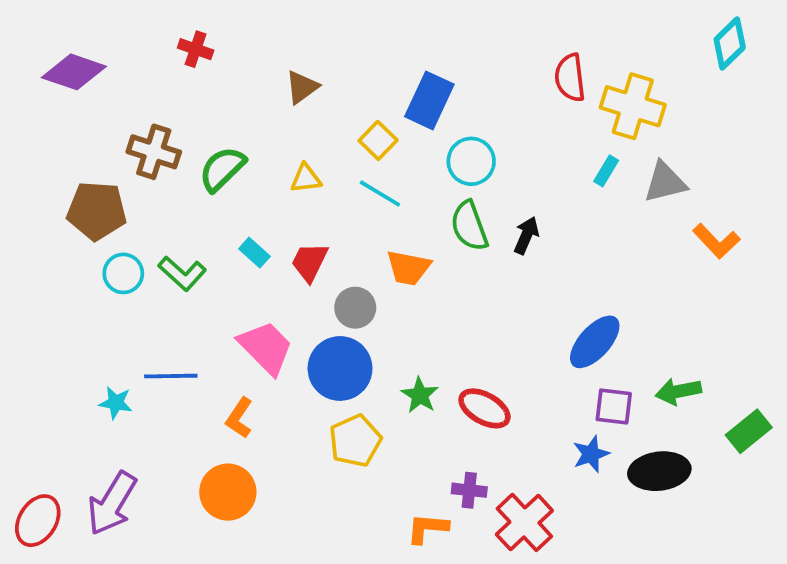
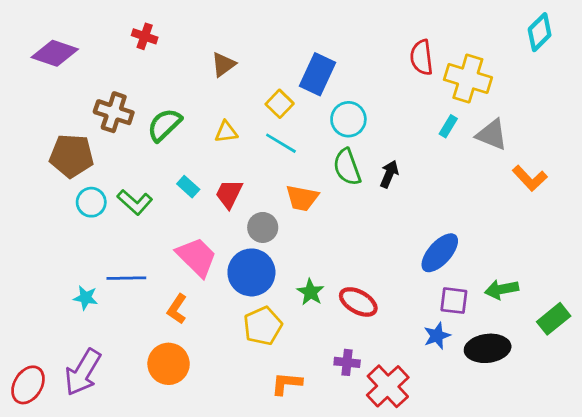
gray triangle: (665, 182) -> (492, 135), turned 36
orange L-shape: (427, 528) -> (287, 383), moved

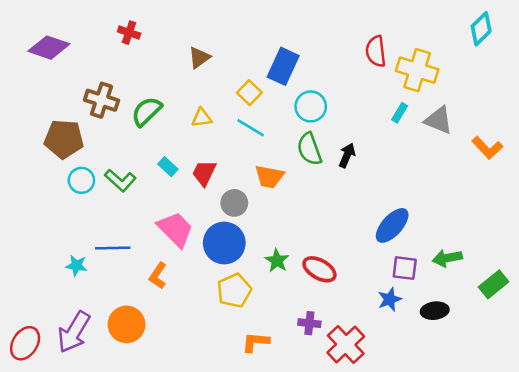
orange L-shape: (530, 178) -> (487, 148), moved
black ellipse: (488, 348) -> (435, 311), size x0.7
orange circle: (169, 364) -> (127, 324), moved

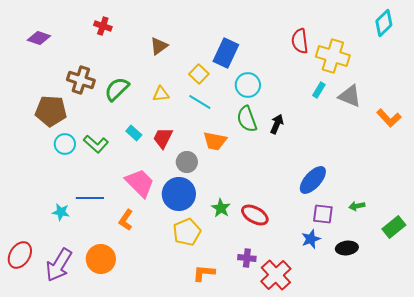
purple diamond: (49, 48) -> (39, 38), size x0.7
green arrow: (447, 258) -> (357, 206), size x0.7
red ellipse: (25, 343) -> (20, 255), moved

